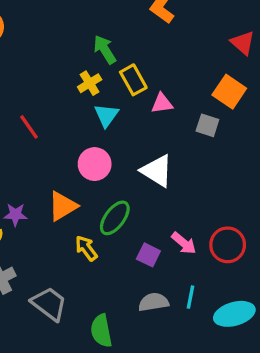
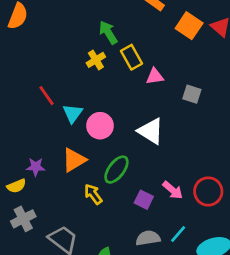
orange square: (229, 92) -> (189, 26), moved
cyan triangle: (106, 115) -> (73, 113), moved
cyan line: (191, 297) -> (178, 234), turned 30

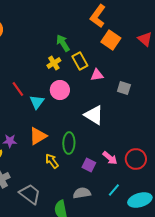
orange square: (189, 26) -> (111, 40), moved
pink circle: (100, 126) -> (60, 90), moved
green ellipse: (116, 170) -> (69, 143), turned -35
gray semicircle: (148, 238) -> (82, 193), moved

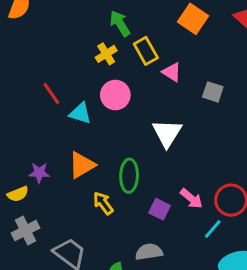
pink triangle: (97, 75) -> (172, 72), turned 40
cyan triangle: (37, 102) -> (80, 113), turned -49
white triangle: (94, 115) -> (167, 133), turned 30
cyan line: (114, 190) -> (213, 229), moved

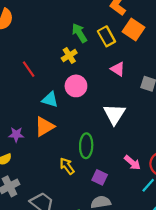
yellow rectangle: (146, 51) -> (106, 36), moved
red line: (51, 93) -> (29, 69), moved
orange triangle: (82, 165) -> (44, 127), moved
purple star: (39, 173) -> (16, 134), moved
purple square: (159, 209) -> (100, 177), moved

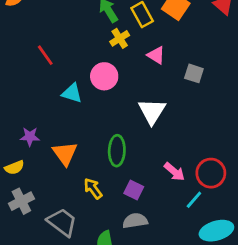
yellow cross: (69, 56) -> (120, 38), moved
orange triangle: (44, 127) -> (65, 153), moved, turned -35
yellow arrow: (67, 166) -> (93, 189), moved

